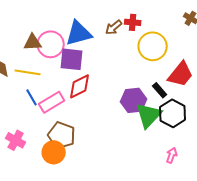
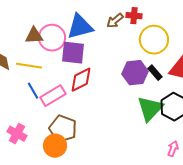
black rectangle: (160, 90) -> (155, 73), moved
purple hexagon: (134, 100) -> (135, 73), moved

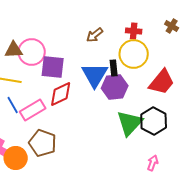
red cross: (134, 16) -> (134, 31), moved
blue triangle: (80, 27) -> (95, 75), moved, turned -44
black rectangle: (155, 73) -> (114, 68), moved, turned 35
orange circle: (55, 146) -> (16, 158), moved

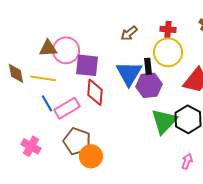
red diamond: (61, 94) -> (95, 92), turned -60
orange circle: (16, 158) -> (91, 156), moved

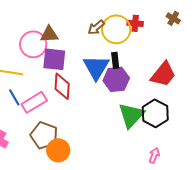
brown triangle: (48, 48) -> (49, 34), moved
yellow circle: (168, 52) -> (116, 29), moved

